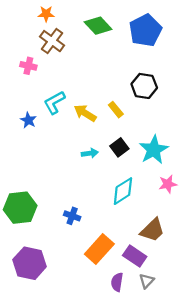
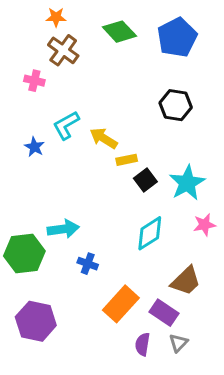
yellow rectangle: (116, 110) -> (127, 160), moved, turned -63
cyan arrow: (90, 153) -> (63, 229), moved, size x1.5

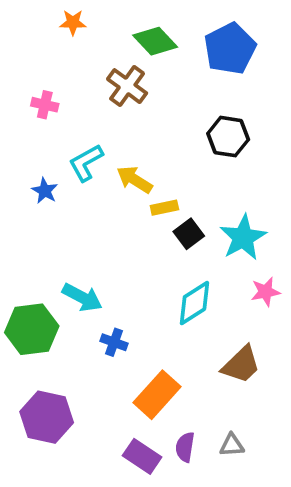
brown cross: (63, 50) -> (127, 86), moved
cyan arrow: (63, 229) -> (82, 297), turned 36
purple rectangle: (164, 313) -> (142, 456), moved
gray triangle: (179, 343) -> (232, 445), turned 42

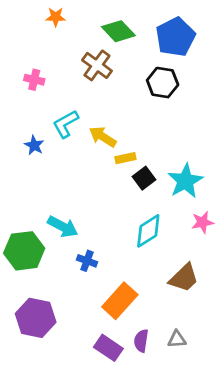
black hexagon: (228, 137) -> (163, 83), moved

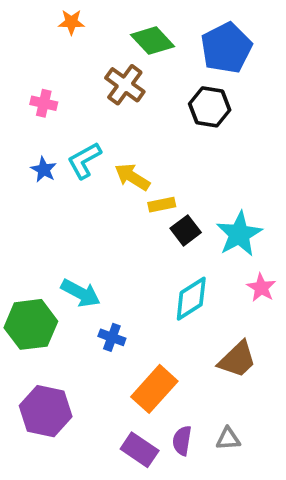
blue star: (34, 145) -> (44, 170), moved
pink star: (202, 222) -> (261, 288), turned -30

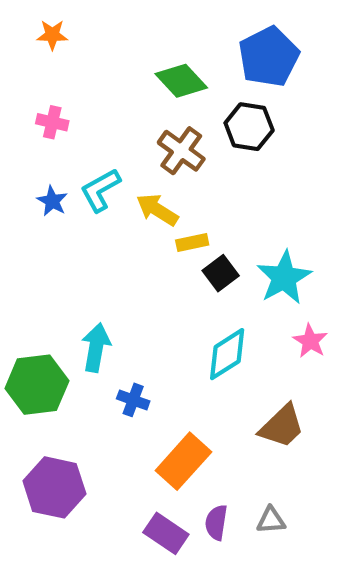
orange star: (71, 22) -> (52, 35), moved
green diamond: (152, 41) -> (181, 81), moved
brown cross: (125, 85) -> (181, 151), moved
cyan arrow: (81, 293) -> (96, 347), turned -108

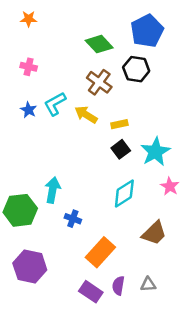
yellow rectangle: (192, 243) -> (119, 124), moved

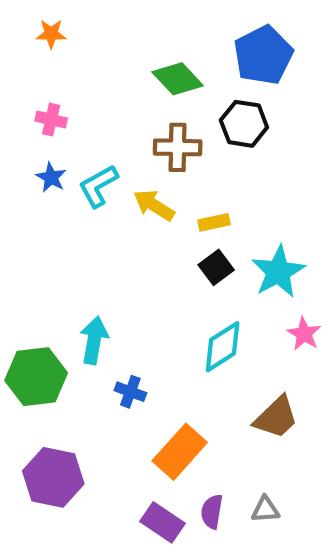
brown cross: (99, 82) -> (178, 147), turned -35
blue star: (29, 110) -> (51, 177), moved

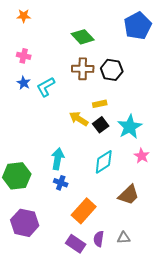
blue pentagon: (263, 55) -> (138, 26), moved
black hexagon: (244, 124) -> (112, 70), moved
yellow arrow: (154, 205) -> (79, 119), moved
cyan arrow: (94, 340) -> (58, 159), moved

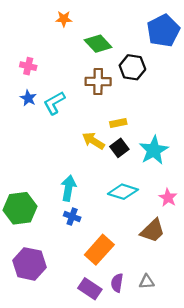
orange star: (24, 16) -> (64, 19), moved
black hexagon: (112, 70) -> (132, 67), moved
pink star: (142, 156) -> (168, 198), moved
cyan diamond: (104, 162) -> (123, 192), turned 50

